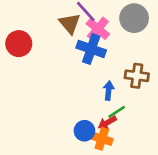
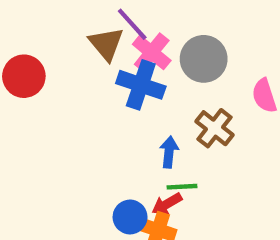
gray circle: (134, 18) -> (204, 59), moved
brown cross: (137, 76) -> (214, 128), turned 30
green line: (117, 112) -> (182, 187), turned 30

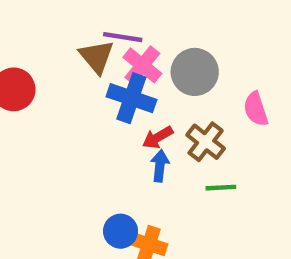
purple line: (132, 24) -> (123, 37), turned -39
green line: (182, 187) -> (221, 188), moved
red arrow: (167, 204) -> (158, 137), moved

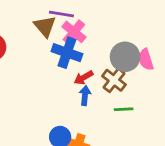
gray circle: (195, 72) -> (125, 57), moved

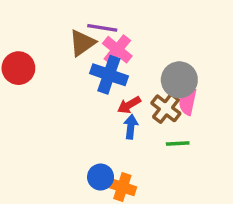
brown triangle: (45, 26) -> (82, 43), turned 35
pink semicircle: (146, 60) -> (188, 102), moved, turned 30

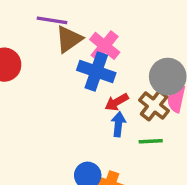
purple line: (102, 28) -> (52, 20), moved
green line: (178, 143) -> (151, 141), moved

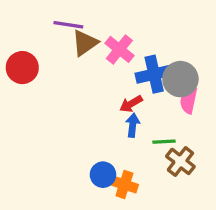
blue cross: (96, 71) -> (154, 74), moved, turned -32
brown cross: (154, 105) -> (180, 161), moved

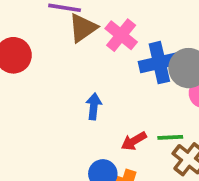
red arrow: (131, 104) -> (134, 141), moved
blue arrow: (133, 125) -> (94, 106), moved

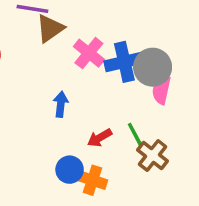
pink cross: (121, 35) -> (89, 53), moved
green line: (170, 137) -> (135, 134), turned 65

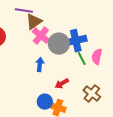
pink cross: (89, 53) -> (41, 36), moved
gray circle: (153, 67) -> (59, 44), moved
green line: (135, 134) -> (82, 59), moved

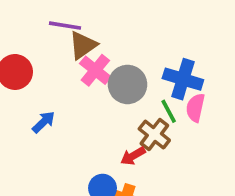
blue cross: (76, 41) -> (183, 79), moved, turned 30
blue arrow: (40, 65) -> (44, 122), moved, turned 40
brown cross: (92, 94) -> (154, 135), moved

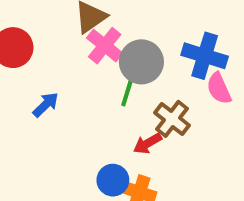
pink semicircle: (195, 108) -> (219, 88), turned -36
green line: (169, 111) -> (127, 92), moved, turned 45

